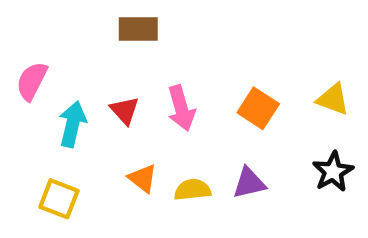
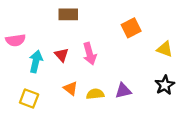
pink semicircle: (32, 81) -> (16, 40), turned -126
orange square: (258, 108) -> (131, 28), moved, turned 30

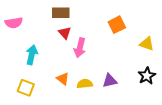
pink semicircle: (16, 40) -> (14, 23), moved
pink arrow: (90, 54) -> (80, 48), turned 30
red triangle: (62, 55) -> (65, 33), moved

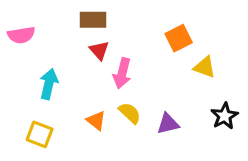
yellow triangle: (147, 44) -> (205, 67), moved
yellow semicircle: (85, 84) -> (130, 113), moved, turned 49

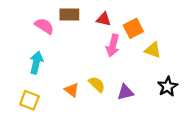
pink semicircle: (21, 35) -> (44, 26), moved, turned -138
red triangle: (99, 50) -> (104, 19), moved, turned -35
pink arrow: (122, 73) -> (113, 45), moved

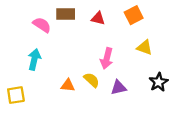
orange square: (133, 28) -> (134, 15), moved
pink arrow: (113, 45) -> (107, 58), moved
orange triangle: (72, 90) -> (68, 85), turned -32
yellow square: (29, 100) -> (16, 95), moved, turned -30

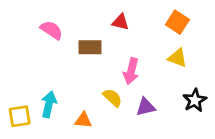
brown rectangle: (66, 14) -> (90, 47), moved
orange square: (134, 15) -> (177, 22), moved, turned -30
cyan arrow: (34, 59) -> (49, 104), moved
orange triangle: (68, 85) -> (83, 120), moved

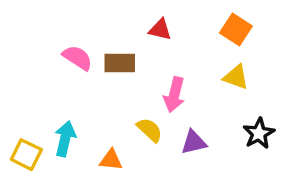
pink semicircle: (51, 30) -> (77, 58), moved
yellow square: (20, 116) -> (26, 155), turned 35

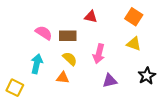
yellow semicircle: (150, 130) -> (70, 59), moved
cyan arrow: (65, 139) -> (37, 64), moved
orange triangle: (111, 160) -> (63, 78), moved

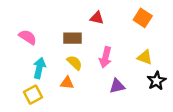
pink semicircle: (44, 33) -> (28, 37), moved
yellow triangle: (134, 44) -> (145, 57), moved
yellow square: (15, 88) -> (33, 95), moved, turned 36

